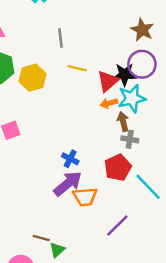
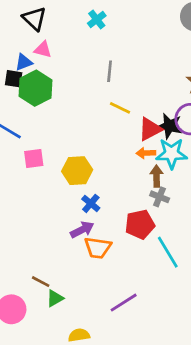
yellow hexagon: (33, 78) -> (77, 171), moved
purple arrow: (68, 184) -> (82, 230), size x0.7
purple line: (117, 225) -> (124, 303), moved

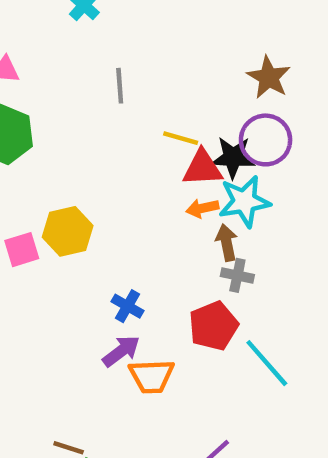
yellow line: (120, 108) -> (181, 138), moved
red triangle: (150, 129) -> (202, 168), turned 35
yellow hexagon: (77, 171) -> (68, 231), moved

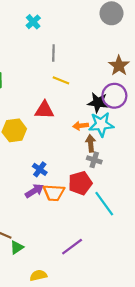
gray line: (120, 86) -> (53, 53), moved
yellow line: (181, 138) -> (61, 80), moved
red triangle: (202, 168) -> (44, 110), moved
orange trapezoid: (152, 376) -> (54, 193), moved

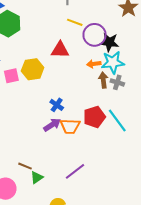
purple circle: (114, 96) -> (94, 35), moved
gray cross: (94, 160) -> (117, 82), moved
cyan line: (104, 204) -> (117, 120), moved
purple line: (72, 247) -> (75, 171), moved

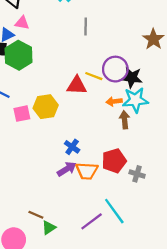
yellow line: (75, 22) -> (94, 76), moved
gray cross: (117, 82) -> (137, 174), moved
cyan line: (117, 120) -> (114, 211), moved

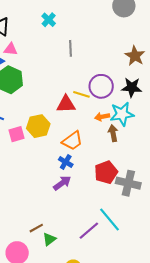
black star: (132, 78) -> (132, 87), moved
orange trapezoid: (87, 171) -> (72, 141), moved, turned -35
gray cross: (137, 174) -> (128, 183), size x1.6
brown line: (36, 215) -> (36, 228), turned -48

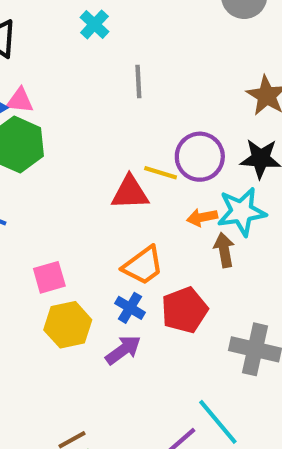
pink triangle: (11, 49) -> (20, 100), moved
yellow hexagon: (38, 126) -> (68, 325), moved
pink square: (17, 134) -> (49, 277), moved
red pentagon: (106, 172) -> (184, 310), moved

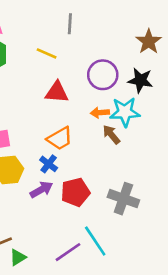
yellow line: (161, 173) -> (47, 53), moved
brown arrow: (224, 250) -> (111, 135), turned -36
red pentagon: (184, 310) -> (75, 192), moved

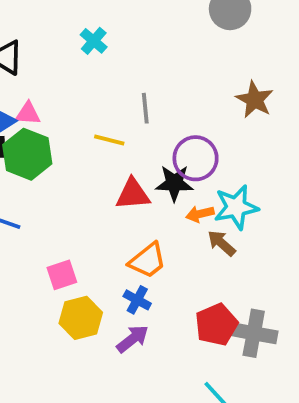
gray line: (70, 24) -> (145, 108), moved
black star: (140, 80) -> (174, 183), moved
red pentagon: (75, 192) -> (216, 325), moved

